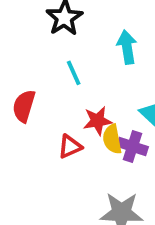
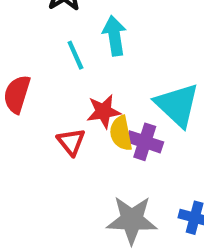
cyan arrow: (127, 47) -> (114, 36), moved
red triangle: (70, 147) -> (71, 142), turned -45

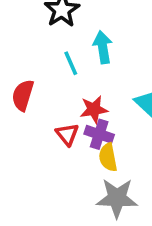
yellow semicircle: (121, 133) -> (108, 157), moved
purple cross: (145, 142) -> (99, 134), moved

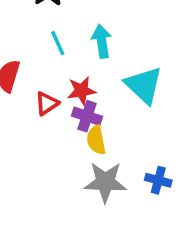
cyan arrow: (103, 47) -> (102, 41), moved
red triangle: (67, 134) -> (47, 103), moved, turned 35

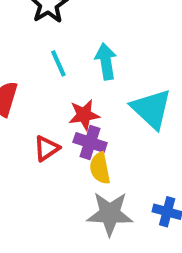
red triangle: (47, 103) -> (47, 148), moved

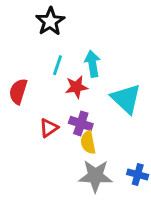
cyan line: (58, 63) -> (58, 65), turned 42
red star: (84, 115) -> (76, 87), moved

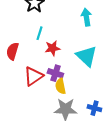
cyan arrow: (92, 64) -> (86, 17), moved
red triangle: (49, 128) -> (33, 76), size x1.5

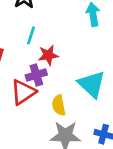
cyan triangle: (86, 56) -> (92, 84), moved
purple cross: (55, 73) -> (36, 75), moved, turned -35

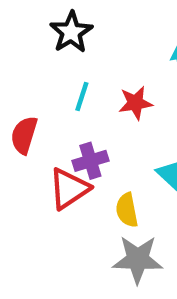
red star: (48, 55) -> (135, 103), moved

